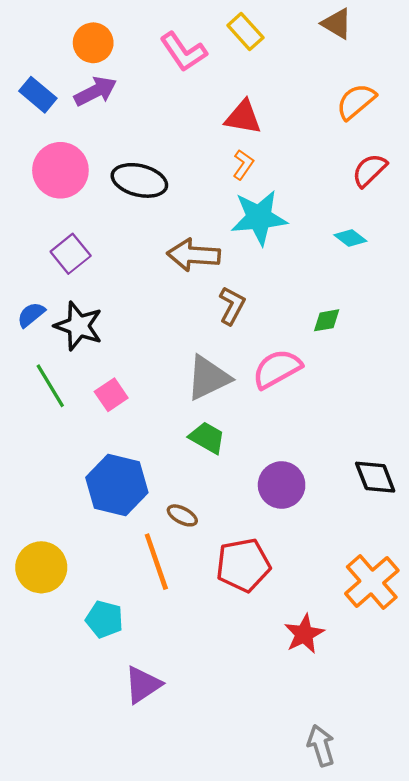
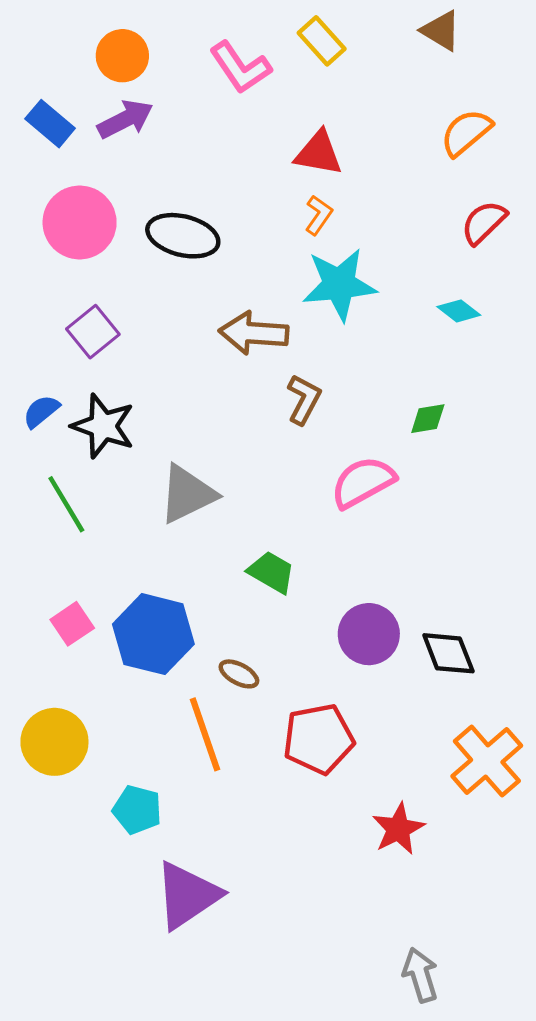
gray triangle: (208, 378) -> (187, 494), moved
pink square: (111, 395) -> (72, 624), moved
black diamond: (375, 477) -> (448, 653), moved
purple triangle: (143, 685) -> (187, 895), size x1.4

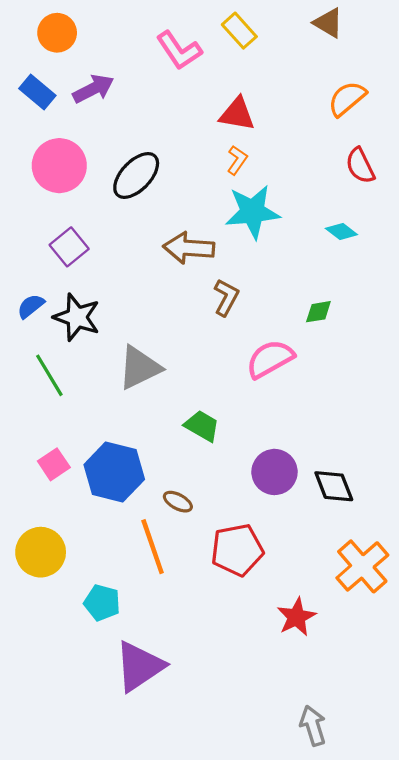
orange circle: (122, 56) -> (57, 33), moved
red semicircle: (484, 222) -> (360, 166), turned -72
black ellipse: (183, 236) -> (136, 176), turned -60

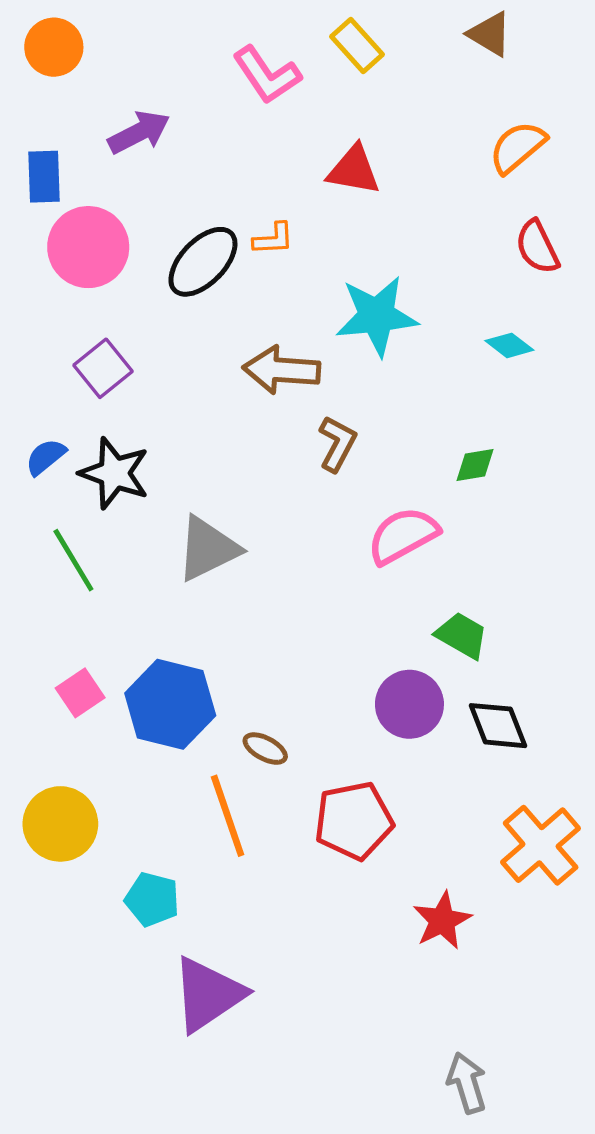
orange circle: (57, 33) -> (54, 47), moved
blue rectangle: (37, 92) -> (44, 177), moved, turned 48
orange L-shape: (237, 160) -> (273, 239), moved, turned 52
green trapezoid: (202, 426) -> (462, 635), moved

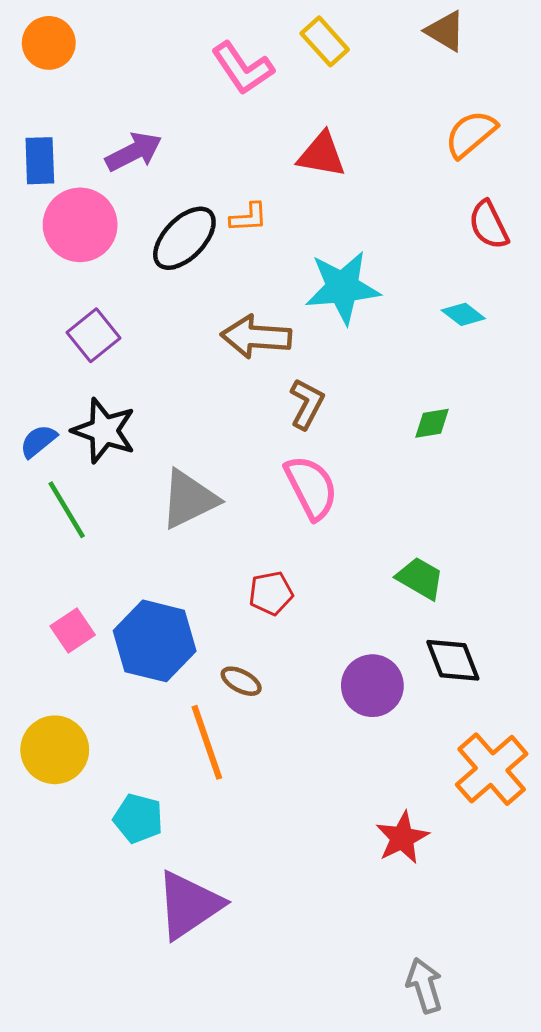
purple arrow: (139, 132) -> (134, 152), moved
blue semicircle: (46, 457) -> (38, 441), moved
pink semicircle: (403, 535) -> (311, 487), moved, turned 92
purple circle: (409, 704) -> (372, 686), moved
red pentagon: (354, 821) -> (271, 593), moved, size x0.6

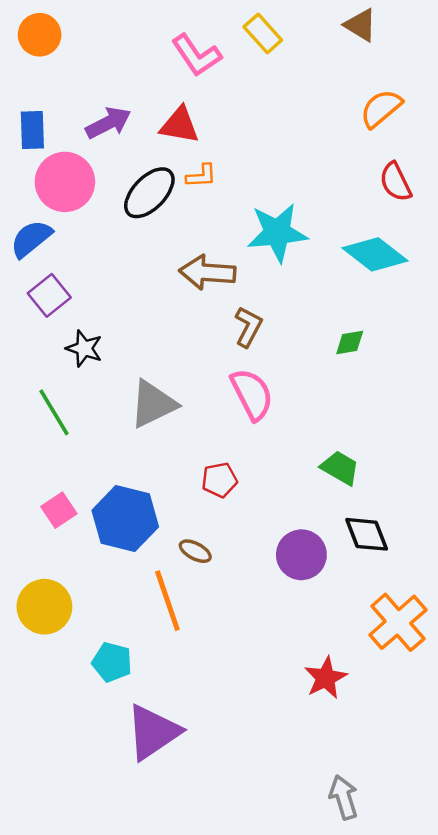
red triangle: (322, 155) -> (180, 125), moved
cyan diamond: (463, 314) -> (375, 254), size x1.8
purple square: (93, 335) -> (49, 295), moved
black star: (104, 431) -> (84, 348), size x0.7
blue semicircle: (38, 441) -> (31, 239), moved, size x1.4

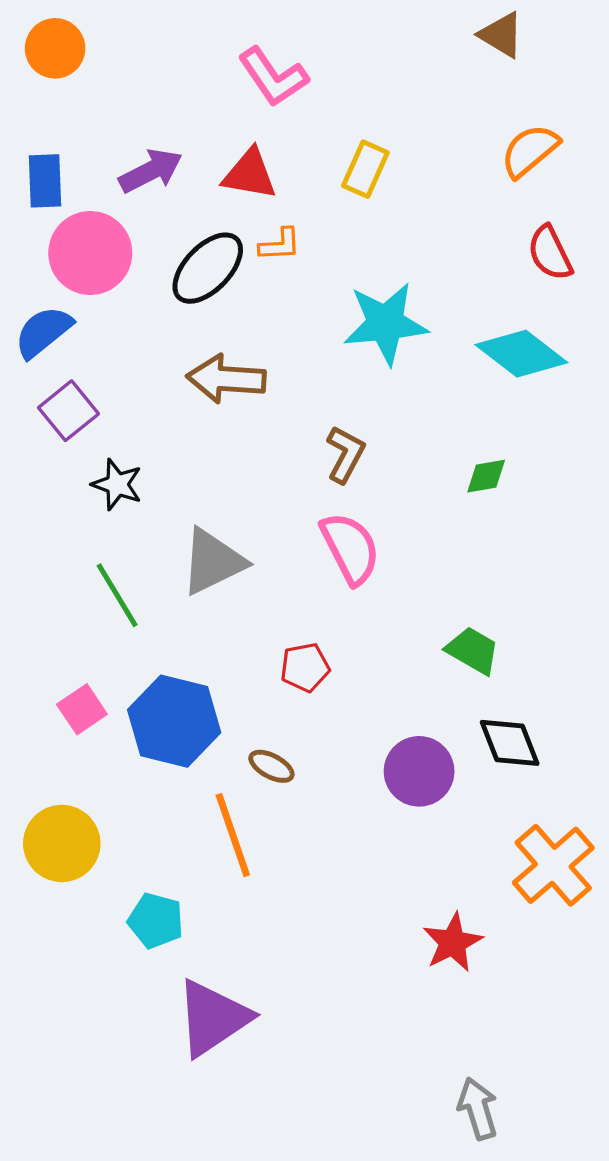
yellow rectangle: (263, 34) -> (365, 169), moved, turned 66
brown arrow: (207, 272) -> (226, 379), moved
green line: (54, 412) -> (117, 595), moved

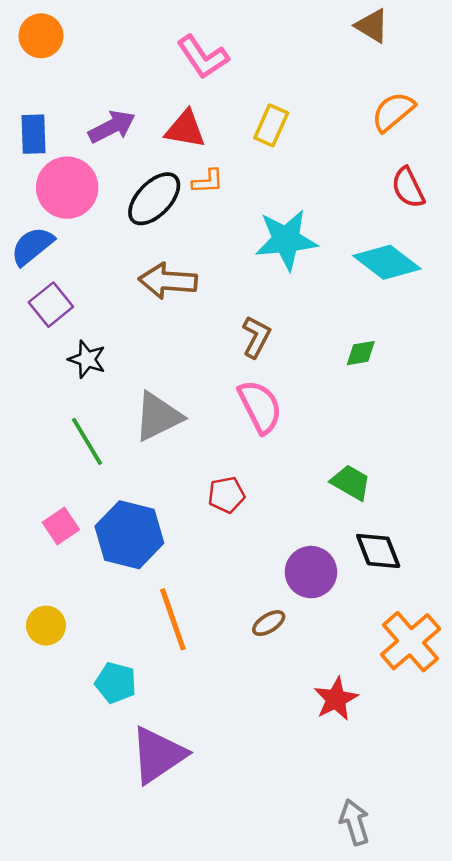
brown ellipse: (271, 766) -> (269, 623), moved, turned -60
yellow circle: (62, 843) -> (46, 626), size x0.7

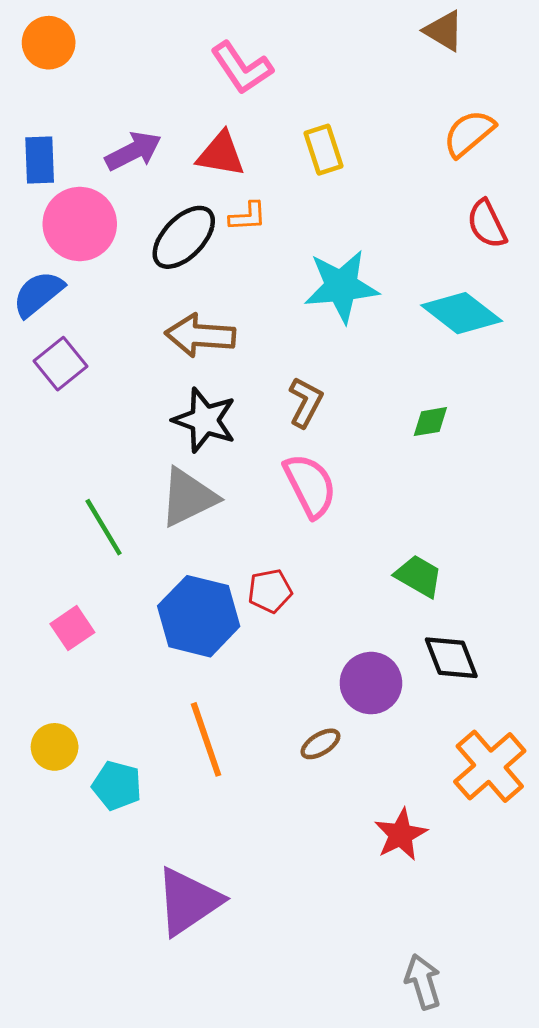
yellow rectangle: (271, 125) -> (323, 150), turned -42
black star: (87, 359) -> (205, 420), moved, size x1.4
blue hexagon: (129, 535) -> (199, 616), moved
cyan pentagon: (116, 683) -> (117, 786), moved

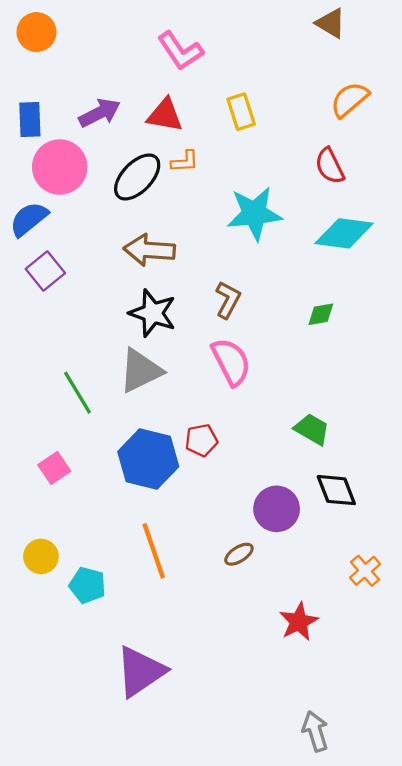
red semicircle: (487, 224) -> (330, 166), moved
cyan diamond: (462, 313) -> (344, 233), turned -30
orange cross: (490, 766) -> (365, 571), size x0.6

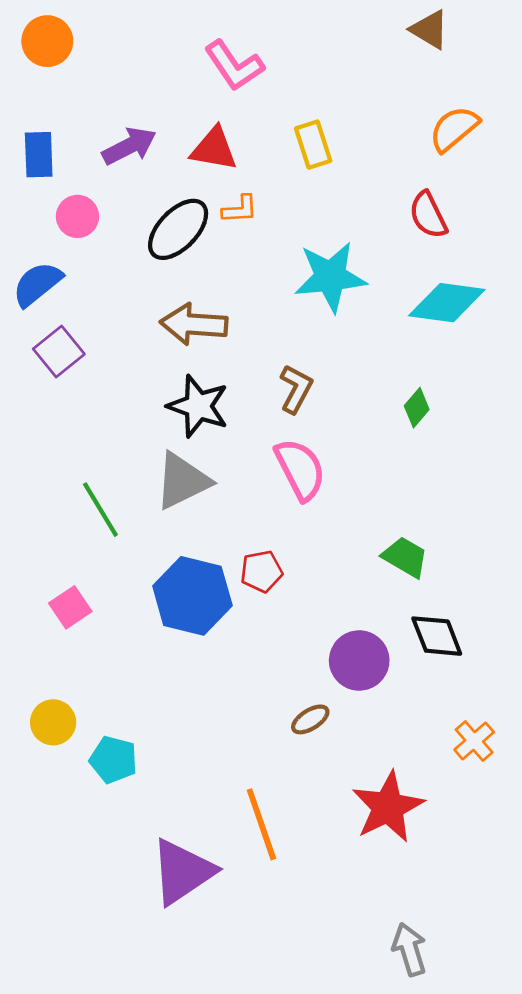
pink circle: (60, 167) -> (77, 216), size x0.6
green diamond: (321, 314) -> (417, 408), turned -40
orange line: (154, 551) -> (261, 824), moved
red star: (299, 622) -> (388, 807), size x1.4

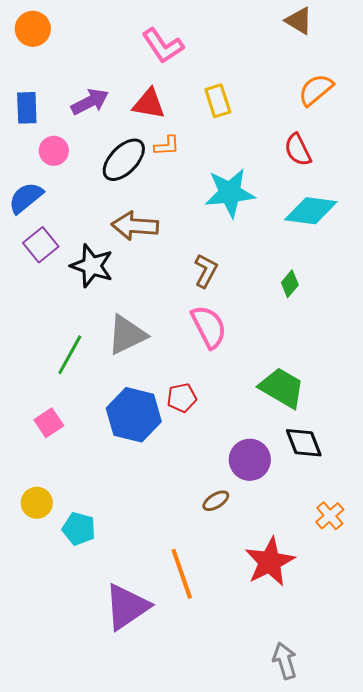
black star: (198, 406) -> (92, 266), moved
green line: (100, 510) -> (70, 355), turned 60
green trapezoid: (405, 557) -> (282, 388), size x1.4

